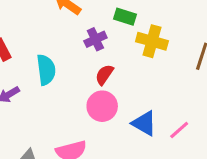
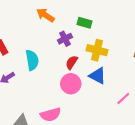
yellow cross: (152, 41) -> (97, 50), moved
blue triangle: (144, 123) -> (98, 76), moved

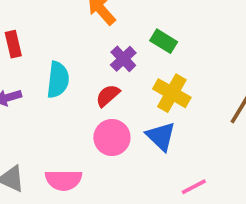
purple cross: (65, 39) -> (123, 59), turned -32
red semicircle: (72, 62) -> (108, 96), moved

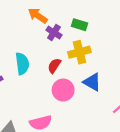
purple cross: (123, 59) -> (54, 33), moved
yellow cross: (172, 93) -> (79, 52), moved, turned -30

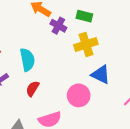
red semicircle: (54, 66) -> (33, 89), moved
pink circle: (63, 90) -> (79, 95), moved

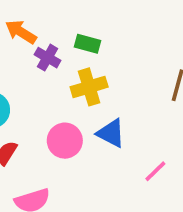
pink circle: (79, 95) -> (65, 141), moved

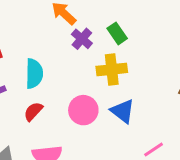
green rectangle: (87, 44) -> (117, 33), turned 30

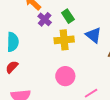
pink circle: (83, 110) -> (65, 76), moved
blue triangle: (123, 111) -> (94, 35), moved

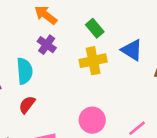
purple cross: (45, 19) -> (47, 45), moved
pink circle: (65, 76) -> (92, 120), moved

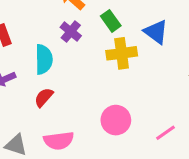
green rectangle: (95, 28) -> (111, 21), moved
blue triangle: (132, 50) -> (156, 32), moved

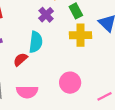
cyan semicircle: (44, 59) -> (36, 42), moved

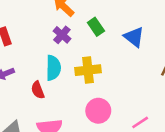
yellow cross: (81, 35) -> (88, 70), moved
red semicircle: (20, 59) -> (38, 90), turned -64

